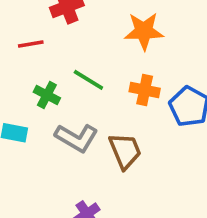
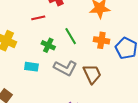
green line: (88, 80) -> (71, 36), turned 30

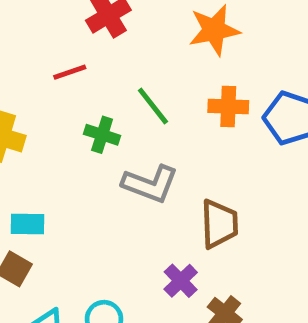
cyan rectangle: (31, 67) -> (27, 224), moved
brown trapezoid: (92, 74) -> (219, 224), moved, turned 30

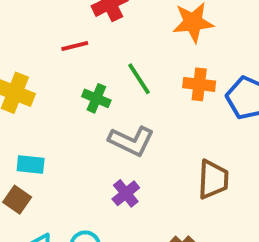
brown trapezoid: (219, 224) -> (213, 179), moved
purple cross: (181, 281) -> (126, 193), moved

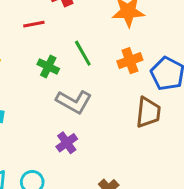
orange cross: (199, 84) -> (130, 61), turned -30
brown trapezoid: (213, 179) -> (148, 112), moved

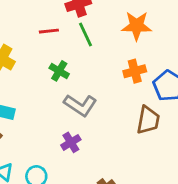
green line: (83, 53) -> (85, 35), moved

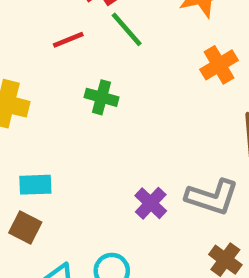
gray L-shape: (80, 105) -> (212, 197), moved

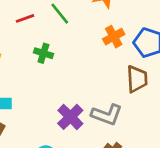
purple cross: (151, 203) -> (70, 117), size x1.4

